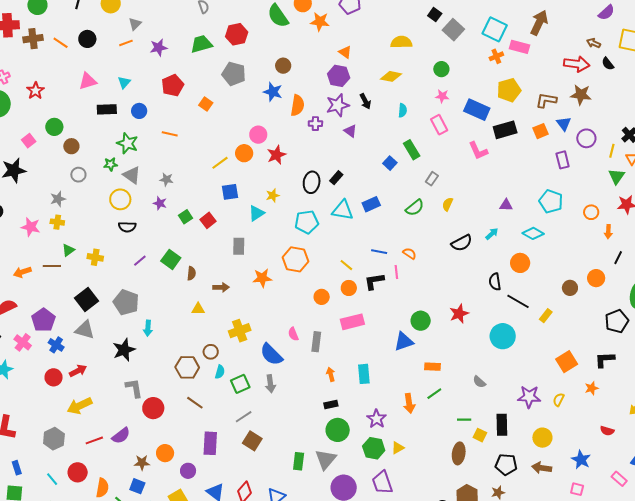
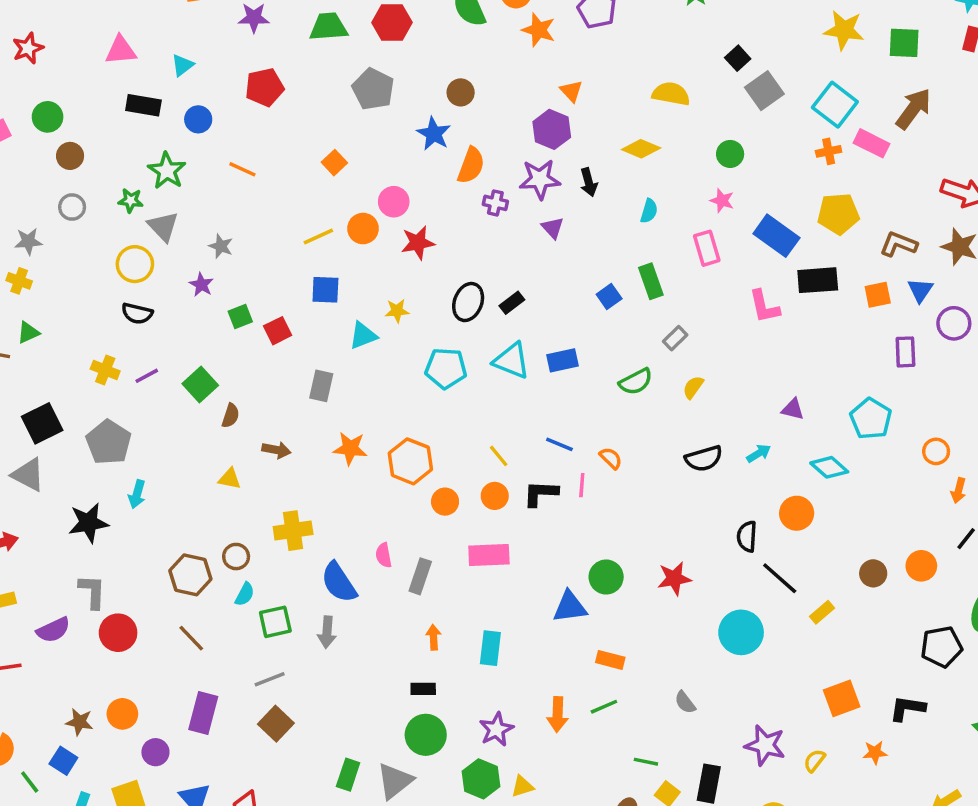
orange square: (206, 104) -> (334, 163), moved
yellow cross: (95, 257) -> (105, 370), moved
orange hexagon: (296, 259) -> (410, 461), moved
purple semicircle: (121, 436) -> (53, 630), moved

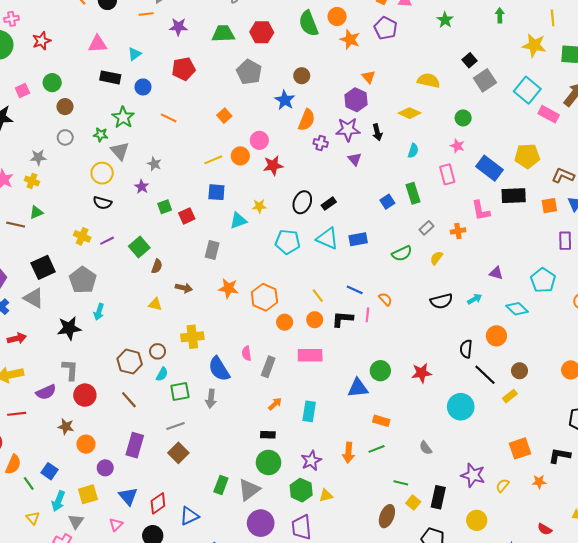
orange cross: (829, 151) -> (458, 231), moved
brown circle: (873, 573) -> (520, 371), moved
orange arrow: (433, 637) -> (275, 404), turned 48
brown star: (79, 722) -> (66, 427), moved

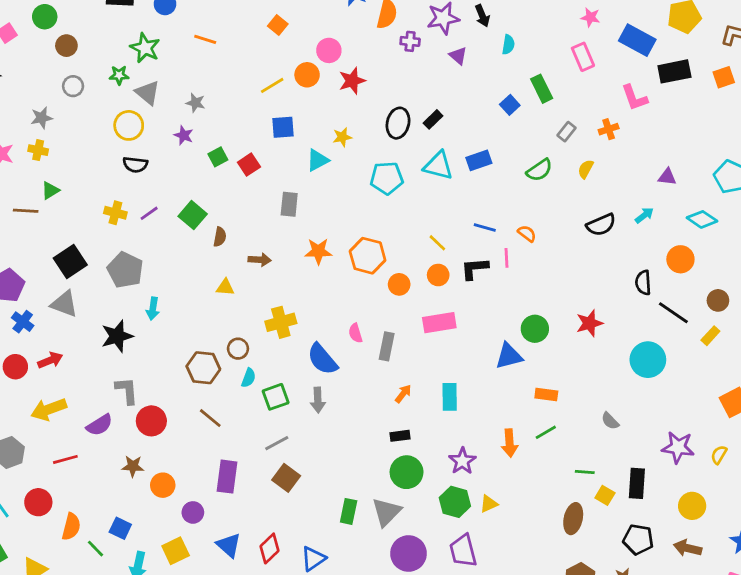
cyan semicircle: (413, 151) -> (508, 45), moved

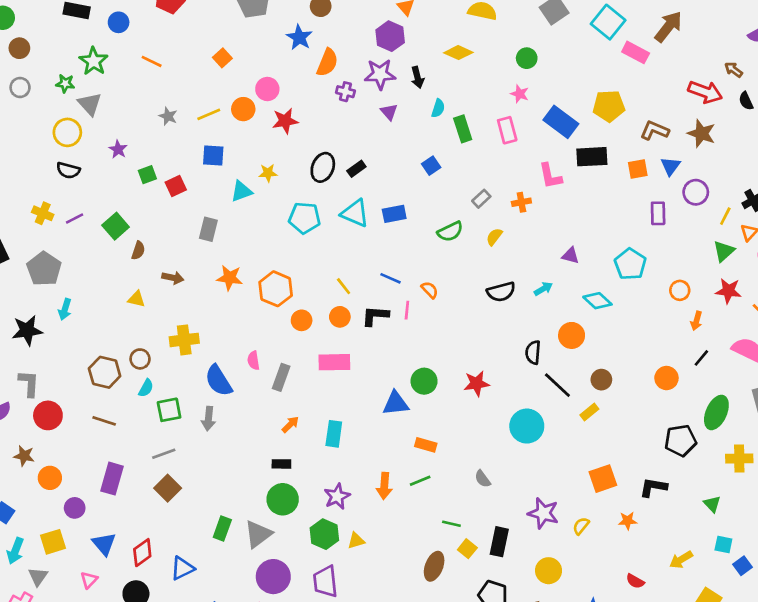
green rectangle: (542, 89) -> (463, 129), moved
gray star: (195, 103) -> (168, 116), moved
brown line: (210, 418) -> (104, 421), turned -30

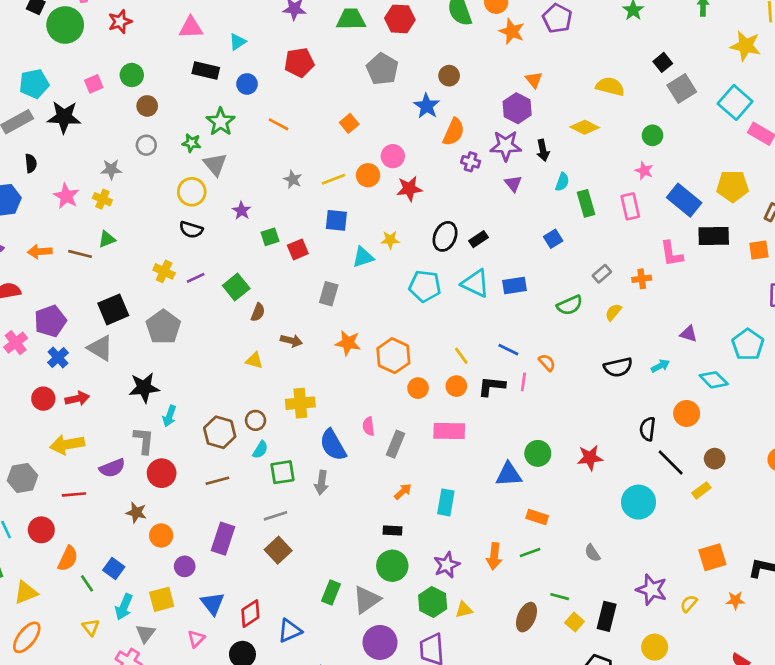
cyan arrow: (65, 309) -> (169, 416), moved
brown line: (104, 421) -> (217, 481), turned -35
brown ellipse: (434, 566) -> (526, 617), moved

